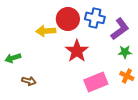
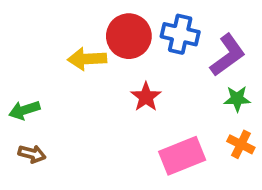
red star: (77, 51) -> (146, 97), size x0.7
brown arrow: (29, 81) -> (32, 154), moved

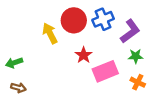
blue cross: (180, 34) -> (103, 19), turned -36
yellow arrow: (87, 59) -> (50, 33), turned 66
pink rectangle: (182, 156) -> (105, 71), moved

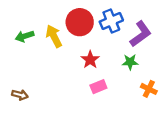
green star: (136, 56) -> (130, 62), moved
green arrow: (14, 63) -> (25, 36), moved
pink rectangle: (105, 71) -> (98, 87), moved, size x0.6

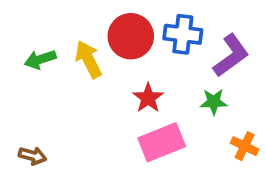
blue cross: (111, 21) -> (183, 34), turned 30
pink rectangle: (98, 87) -> (162, 142), size x1.6

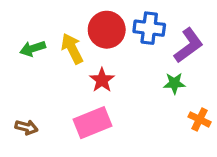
red star: (148, 98) -> (102, 80), moved
pink rectangle: (162, 142) -> (93, 123), moved

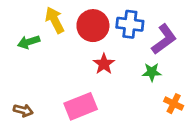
yellow arrow: (72, 49) -> (55, 20), moved
red star: (102, 80) -> (104, 64), moved

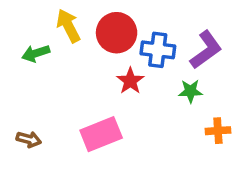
blue cross: (130, 24) -> (158, 50), moved
orange cross: (174, 104) -> (218, 131), turned -30

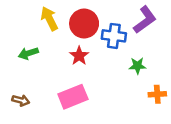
purple L-shape: (206, 50) -> (145, 20), moved
green arrow: (36, 53) -> (28, 53), moved
red star: (130, 81) -> (79, 56), moved

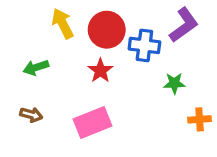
brown arrow: (21, 100) -> (31, 115), moved

